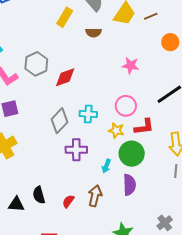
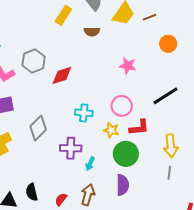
gray diamond: (60, 121) -> (38, 128), moved
cyan arrow: (106, 166) -> (90, 164), moved

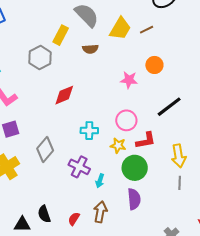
orange circle: (168, 44) -> (154, 65), moved
gray hexagon: (34, 61) -> (40, 58), moved
purple cross: (71, 148) -> (79, 167), turned 30

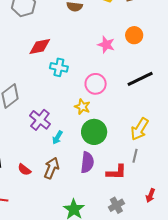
cyan cross: (89, 131) -> (59, 67), moved
red L-shape: (146, 140) -> (116, 172), moved
yellow arrow: (179, 156) -> (140, 129), turned 30
red semicircle: (74, 219) -> (24, 170), turned -96

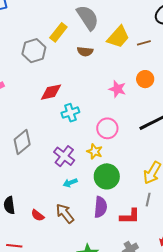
cyan cross: (59, 67) -> (70, 113), turned -30
purple cross: (40, 120) -> (64, 156), moved
cyan arrow: (57, 138) -> (70, 183), turned 40
brown arrow: (52, 168) -> (65, 213), turned -60

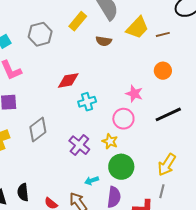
gray hexagon: (34, 51) -> (40, 34), moved
pink star: (117, 89) -> (134, 94), moved
cyan arrow: (70, 183) -> (92, 181), moved

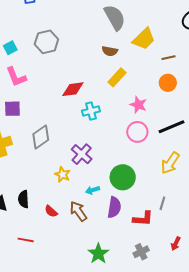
yellow rectangle: (78, 21) -> (117, 77), moved
brown line: (163, 34) -> (168, 58), moved
pink circle: (123, 119) -> (137, 132), moved
yellow star: (110, 141) -> (62, 175), moved
yellow arrow: (167, 165) -> (170, 163), moved

